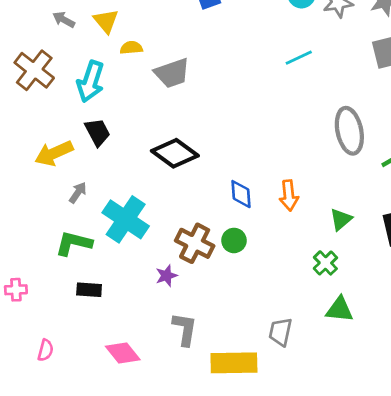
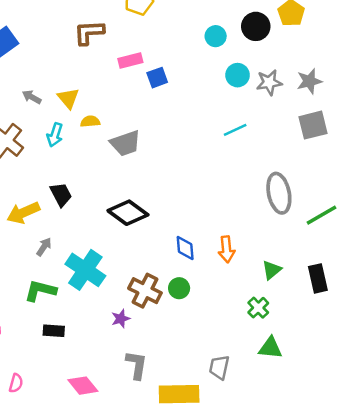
cyan arrow: (90, 82) -> (55, 135), moved, size x0.7

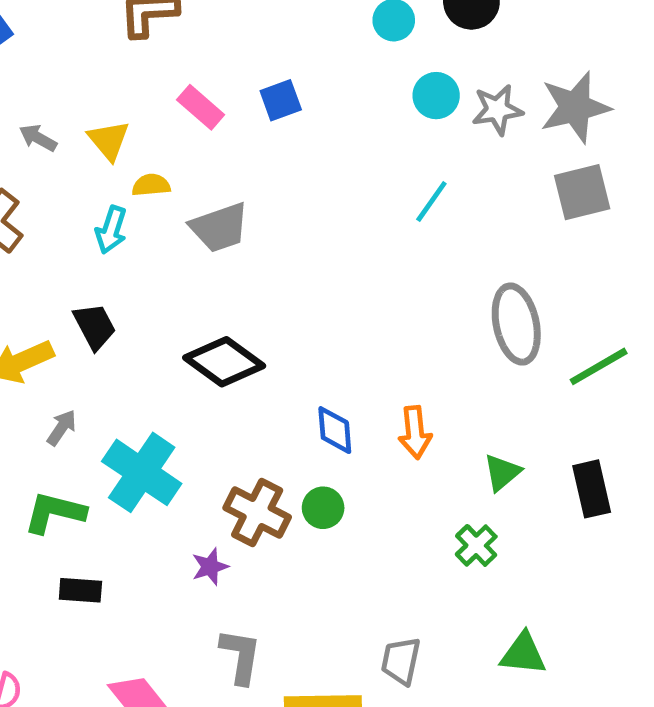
pink rectangle: (130, 60) -> (201, 107), moved, turned 55
gray star: (309, 81) -> (575, 107), size x1.4
cyan line: (235, 130) -> (431, 202), turned -30
cyan arrow: (55, 135) -> (111, 230), moved
green triangle: (270, 348) -> (523, 654), moved

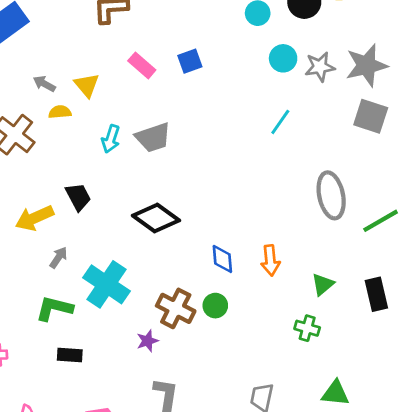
yellow semicircle: (151, 185) -> (60, 112), moved
gray square: (582, 192) -> (371, 116), turned 32
cyan arrow: (111, 230) -> (111, 139), moved
green cross: (476, 545) -> (307, 328), turned -30

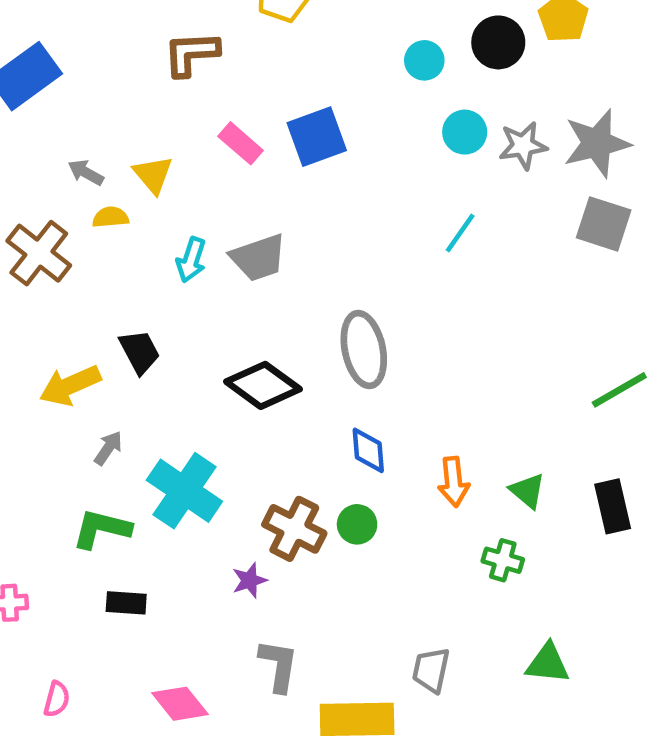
blue square: (190, 61) -> (317, 137), size x1.5
gray ellipse: (331, 195) -> (364, 350), moved
orange arrow: (270, 260) -> (453, 482), moved
green triangle: (323, 284) -> (527, 491), turned -40

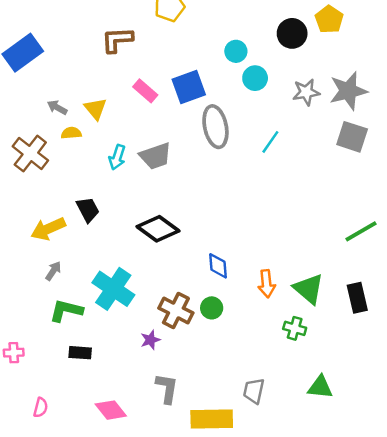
cyan circle: (424, 60) -> (236, 51), moved
cyan circle: (465, 132) -> (255, 78), moved
gray ellipse: (364, 350) -> (215, 127), moved
gray arrow: (108, 448) -> (53, 271), moved
green triangle: (527, 491) -> (309, 289), size x1.5

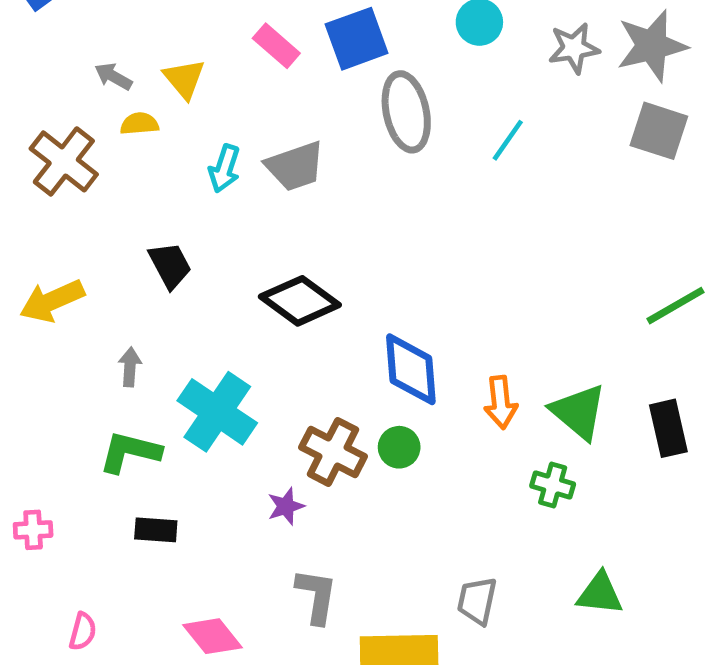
yellow arrow: (48, 229) -> (52, 301), moved
blue diamond: (218, 266) -> (411, 369), size x1.5
gray arrow: (53, 271) -> (130, 367), moved, turned -30

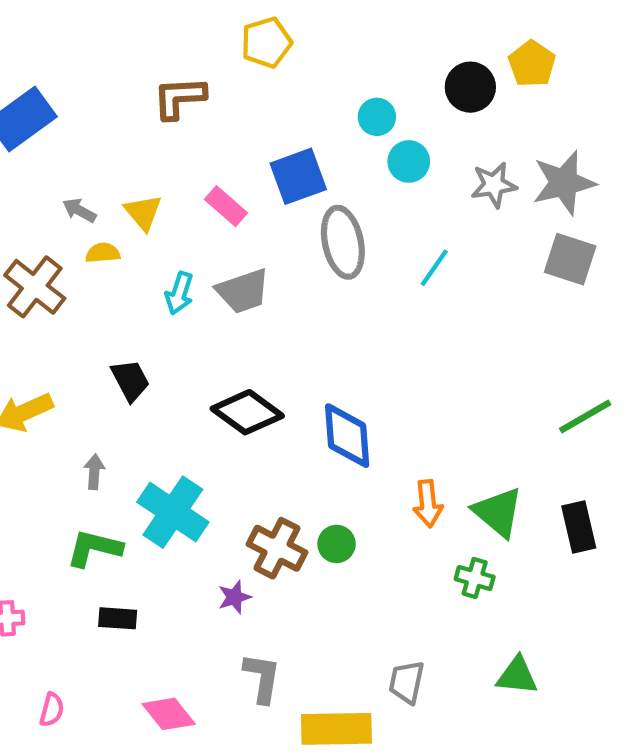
pink rectangle: (276, 46) -> (226, 206), moved
blue diamond: (411, 369) -> (347, 436), moved

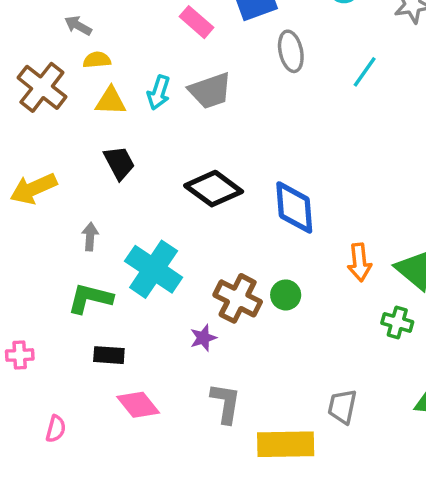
yellow triangle: (143, 212) -> (111, 101), moved, turned -48
gray ellipse: (343, 242) -> (291, 51), size x0.7
pink diamond: (169, 714) -> (138, 405), moved

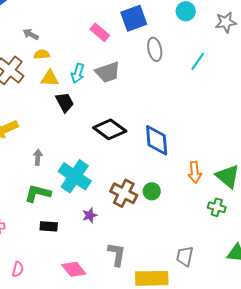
black trapezoid: (119, 163) -> (65, 102), moved
purple star: (203, 338) -> (90, 215), moved
pink diamond: (138, 405) -> (74, 269), moved

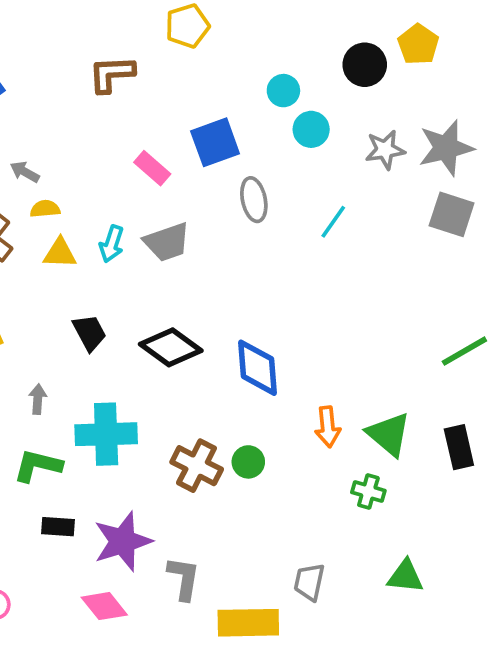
black trapezoid: (65, 102) -> (89, 333), moved
cyan cross: (75, 176) -> (106, 434), turned -36
purple star: (90, 215) -> (123, 541), moved, size x2.0

